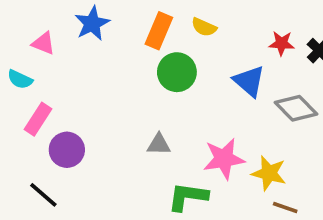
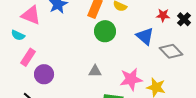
pink triangle: (43, 43) -> (31, 15), size x1.5

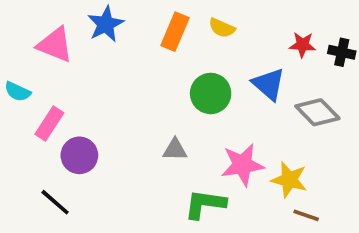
black cross: (184, 19) -> (342, 52), turned -32
green circle: (105, 31) -> (211, 93), moved
cyan semicircle: (18, 35) -> (18, 92), moved

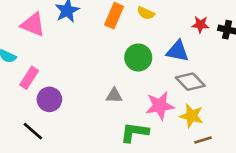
blue triangle: (269, 84) -> (178, 51), turned -30
gray diamond: (317, 112) -> (190, 82), moved
brown line: (306, 215) -> (203, 140), turned -36

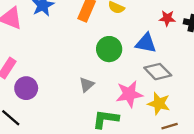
gray triangle: (114, 96) -> (87, 85), turned -42

